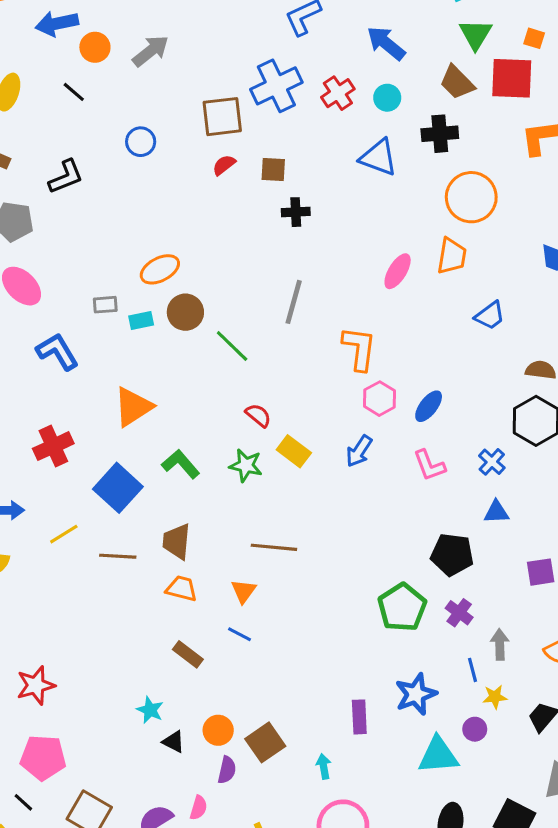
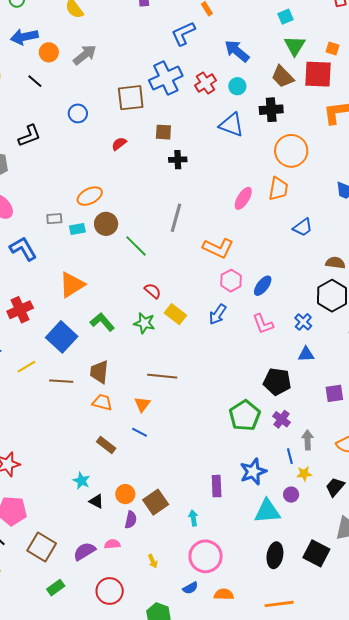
red semicircle: (224, 165) -> (119, 144), moved
orange L-shape: (359, 348) -> (218, 248), turned 108
pink semicircle: (199, 808) -> (112, 544), turned -112

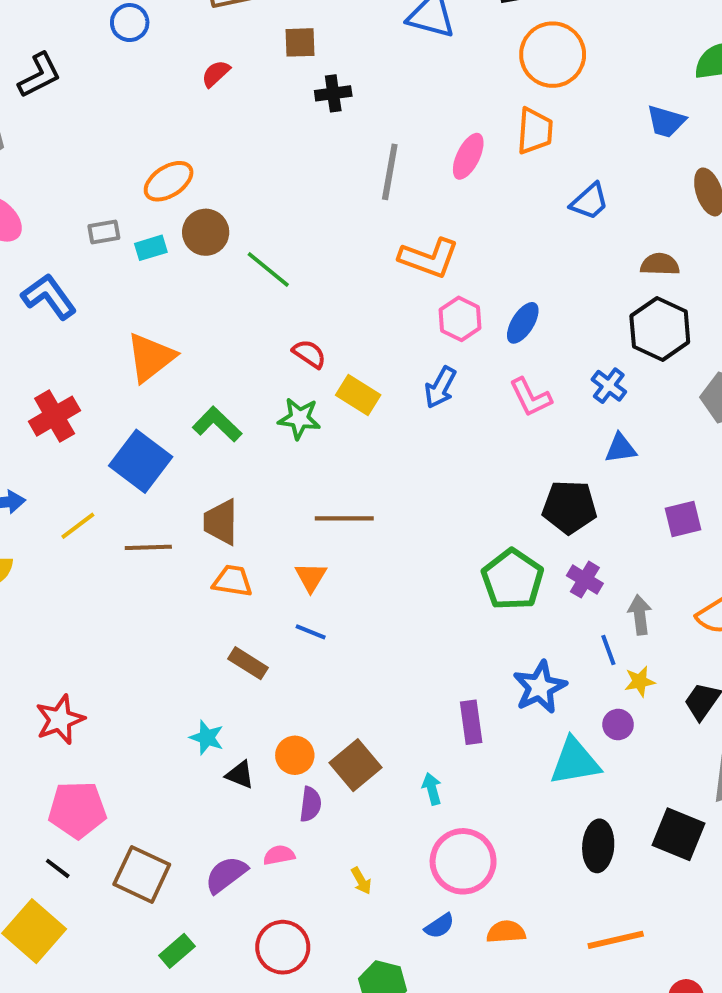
gray line: (176, 218) -> (390, 172), moved

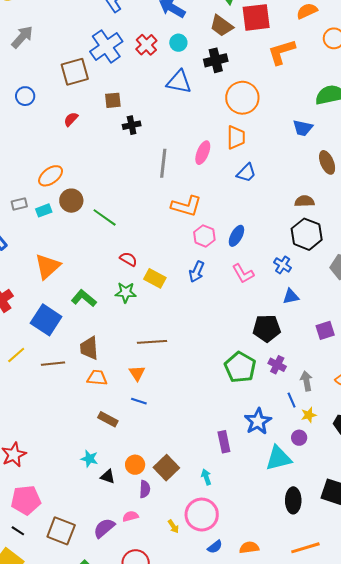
blue trapezoid: (590, 202) -> (246, 173), moved
pink circle: (463, 861) -> (202, 515), moved

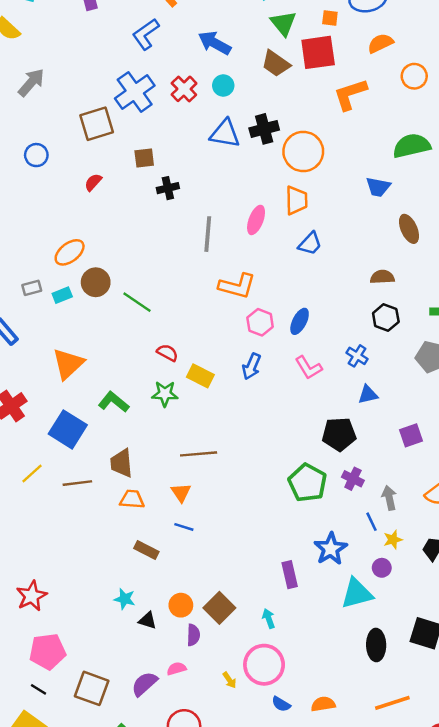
black cross: (216, 60) -> (264, 129), moved
black hexagon: (307, 234) -> (386, 317), size x0.7
blue semicircle: (215, 547) -> (281, 704), turned 70

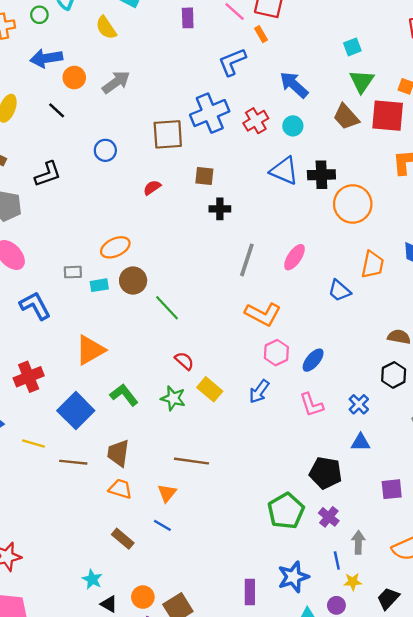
orange trapezoid: (296, 200) -> (373, 265), moved
blue trapezoid: (310, 244) -> (339, 291), turned 75
yellow line: (32, 473) -> (33, 444), turned 45

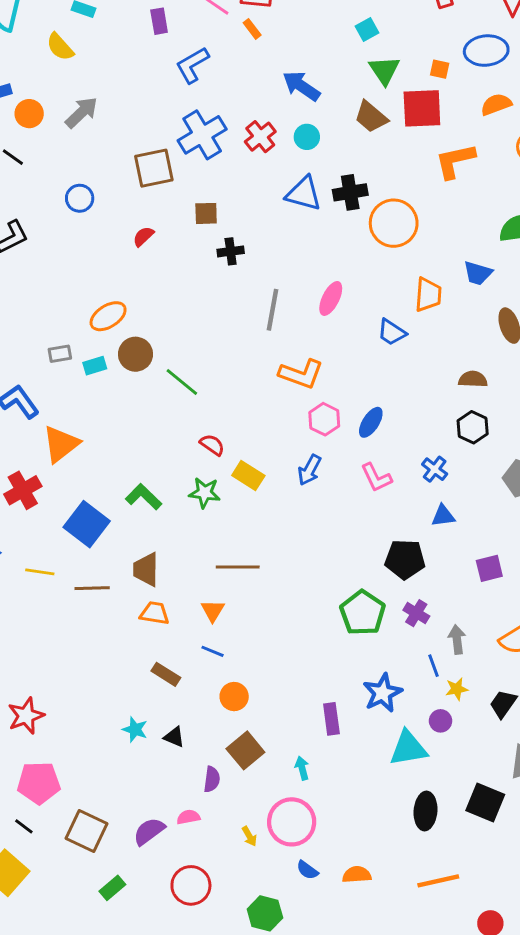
blue L-shape: (232, 62) -> (192, 65), moved
orange triangle: (90, 350) -> (61, 444), moved
orange circle: (143, 597) -> (234, 697), moved
black triangle: (109, 604) -> (174, 737), moved

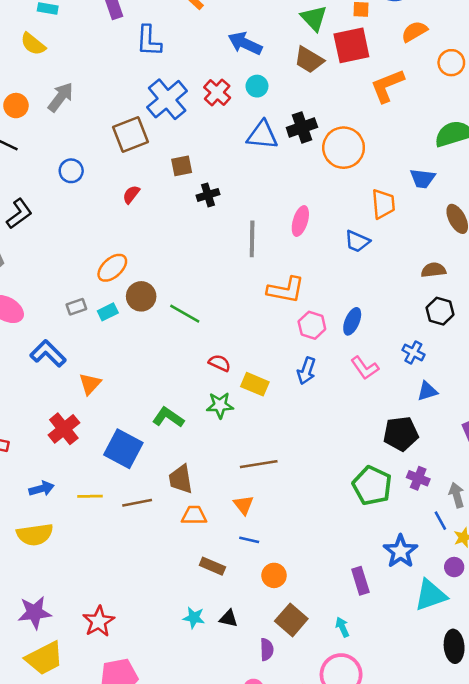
blue L-shape: (192, 65) -> (149, 41), turned -48
orange triangle: (61, 444) -> (90, 384), size x0.7

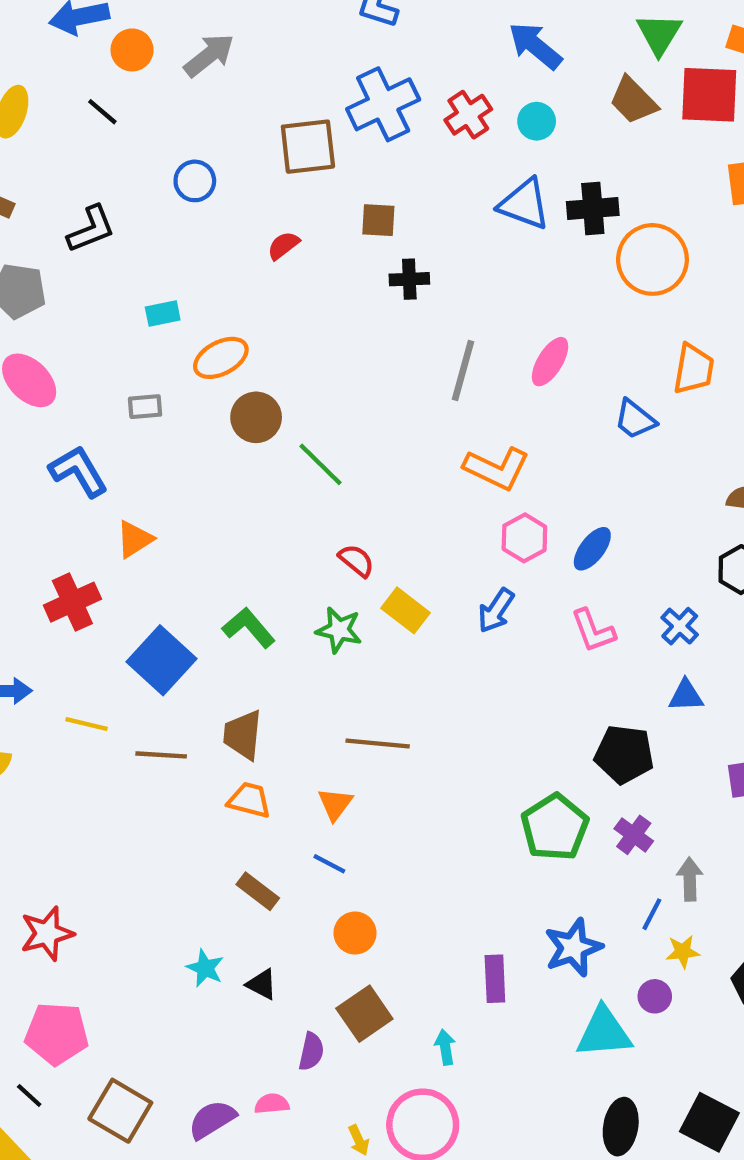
cyan rectangle: (108, 312) -> (163, 314), moved
blue line: (440, 521) -> (652, 914), turned 42

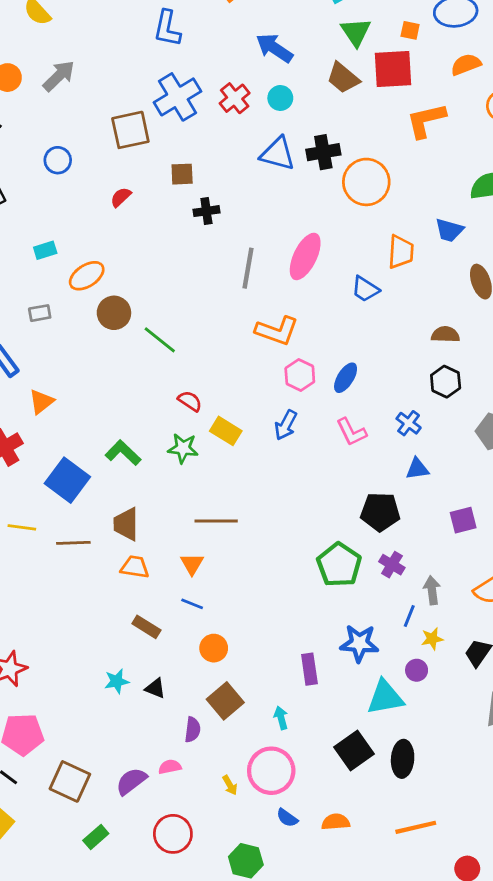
pink ellipse: (550, 362) -> (305, 256), size x1.4
blue star: (573, 948) -> (359, 643), turned 30
cyan star: (205, 968) -> (117, 681), turned -30
black square: (709, 1122) -> (354, 750), moved, turned 33

